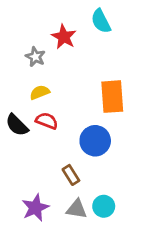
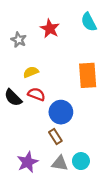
cyan semicircle: (101, 21) -> (89, 22), moved
gray star: (35, 57) -> (19, 40), moved
blue circle: (95, 141) -> (61, 112), moved

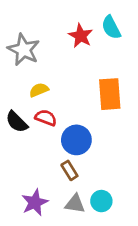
red star: (50, 29) -> (81, 36), moved
gray star: (19, 40) -> (24, 50), size x1.6

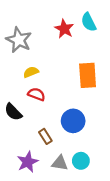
black semicircle: (17, 122) -> (13, 112), moved
blue circle: (76, 140) -> (73, 121), moved
brown rectangle: (69, 170) -> (45, 136), moved

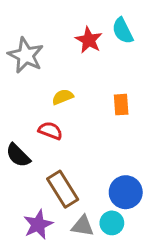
yellow semicircle: (31, 72) -> (63, 97), moved
orange rectangle: (88, 75) -> (121, 105), size x0.6
blue circle: (73, 121) -> (126, 192), moved
brown rectangle: (45, 136) -> (63, 189), size x1.6

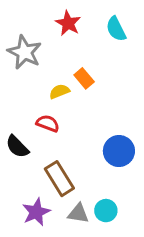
red star: (89, 40) -> (68, 23), moved
orange rectangle: (121, 105) -> (84, 78), moved, turned -36
blue circle: (126, 192) -> (119, 151), moved

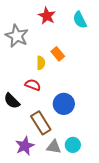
yellow semicircle: (59, 91) -> (41, 63), turned 112
blue circle: (119, 151) -> (64, 104), moved

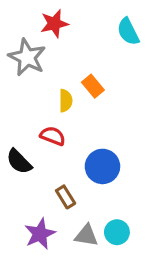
red star: (47, 16) -> (54, 24), moved, turned 30
brown rectangle: (41, 123) -> (66, 197), size x0.6

